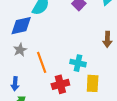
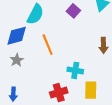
orange line: (42, 62) -> (48, 45), moved

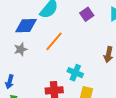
orange line: (48, 45) -> (54, 41), turned 50

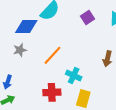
orange line: (54, 41) -> (53, 55), moved

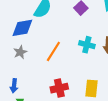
cyan cross: (74, 75) -> (87, 45), moved

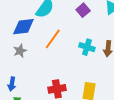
orange line: (53, 51) -> (53, 39), moved

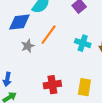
gray star: (20, 51) -> (28, 46), moved

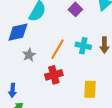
orange line: (49, 35) -> (58, 49), moved
red cross: (52, 85) -> (54, 75), moved

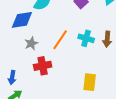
red cross: (54, 75) -> (43, 66), moved

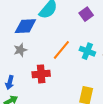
gray star: (31, 43) -> (20, 50), moved

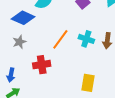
blue diamond: (25, 26) -> (23, 18), turned 30

